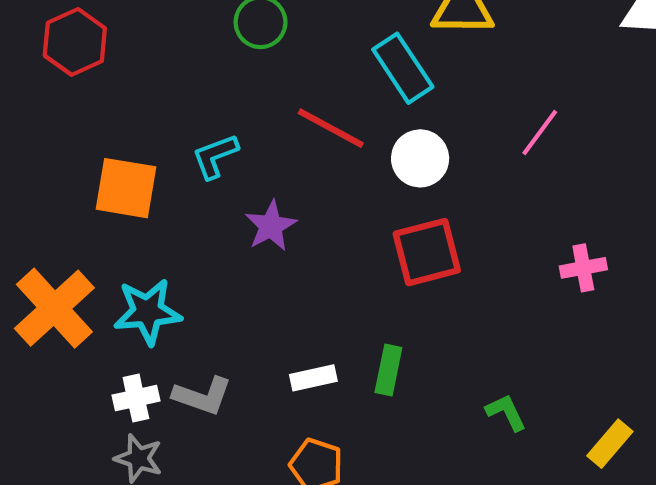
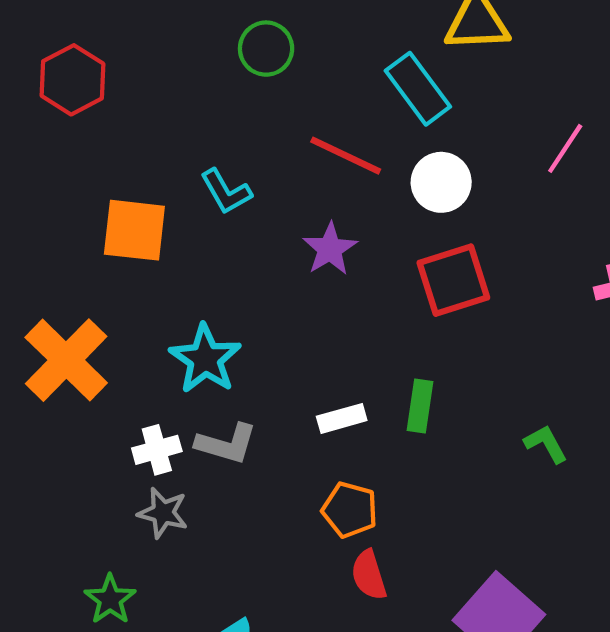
cyan L-shape: (215, 156) -> (226, 192), turned -96
purple star: (271, 226) -> (330, 249), moved
cyan star: (147, 312) -> (205, 359), moved, turned -30

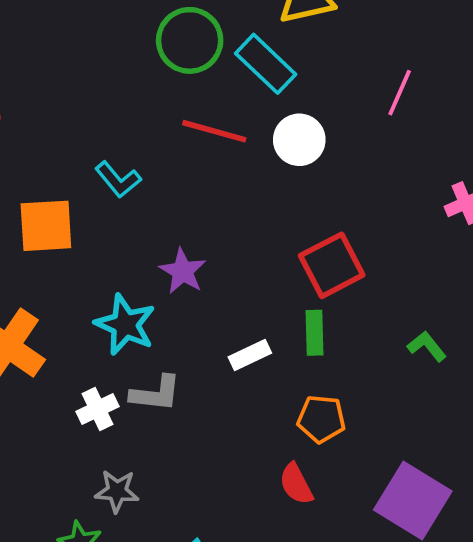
green circle: (266, 49) -> (190, 40), moved, size x1.4
purple star: (330, 249) -> (183, 271), moved
red square: (453, 280) -> (332, 265), moved
orange pentagon: (350, 510) -> (321, 419), moved
gray star: (163, 513) -> (117, 491), moved

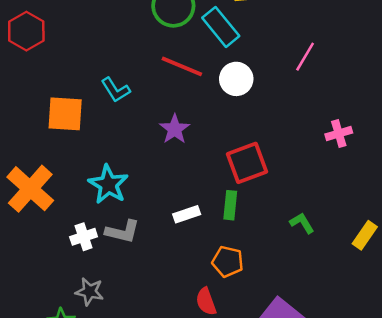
purple star: (183, 271) -> (175, 129), moved

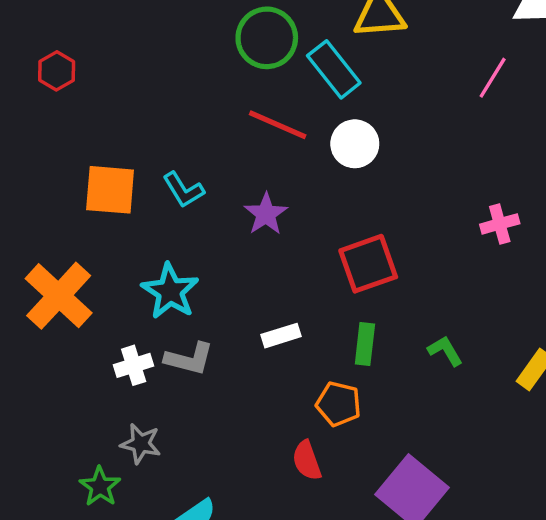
red hexagon: (26, 31) -> (57, 71), size x0.7
pink line: (305, 57) -> (493, 78), moved
cyan L-shape: (116, 90) -> (183, 190), moved
green rectangle: (230, 205) -> (365, 344), moved

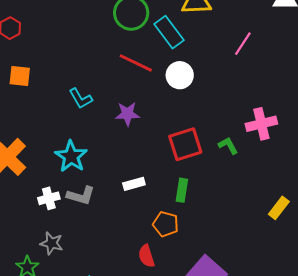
pink line: (493, 78) -> (243, 44), moved
orange square: (110, 190) -> (20, 76), moved, size x0.7
purple star: (266, 214) -> (127, 114), turned 30
pink cross: (500, 224) -> (261, 124), size x1.4
green L-shape: (445, 351) -> (228, 146), moved

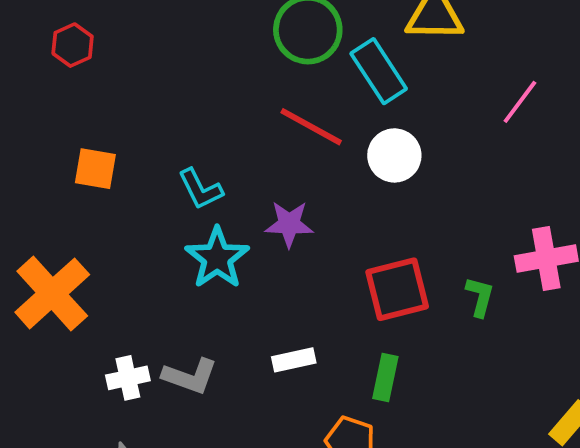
orange square: (20, 76) -> (95, 169), moved
green L-shape: (228, 146) -> (480, 297), turned 40
cyan star: (71, 156) -> (217, 258), moved

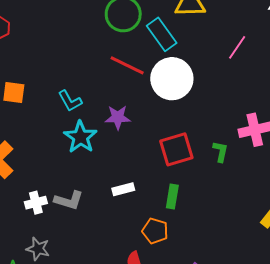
white circle: (394, 155) -> (172, 79), size x1.5

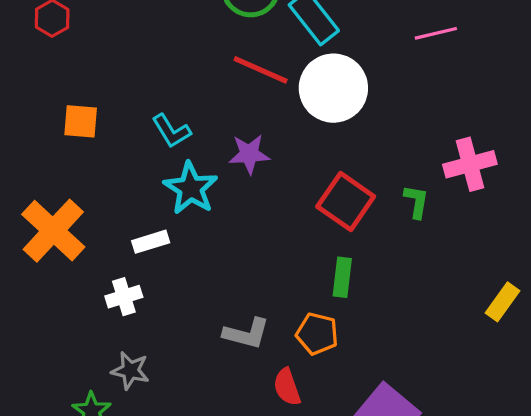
pink line: (237, 47) -> (436, 33), turned 45
red square: (176, 149) -> (346, 201), turned -36
white rectangle: (123, 189) -> (151, 242), moved
gray L-shape: (69, 200) -> (246, 334), moved

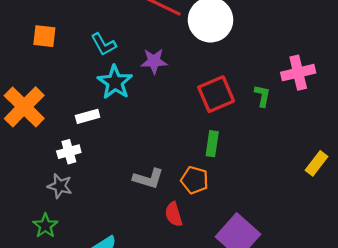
red square: (346, 201) -> (216, 94), turned 30
gray star: (130, 371) -> (60, 186), moved

